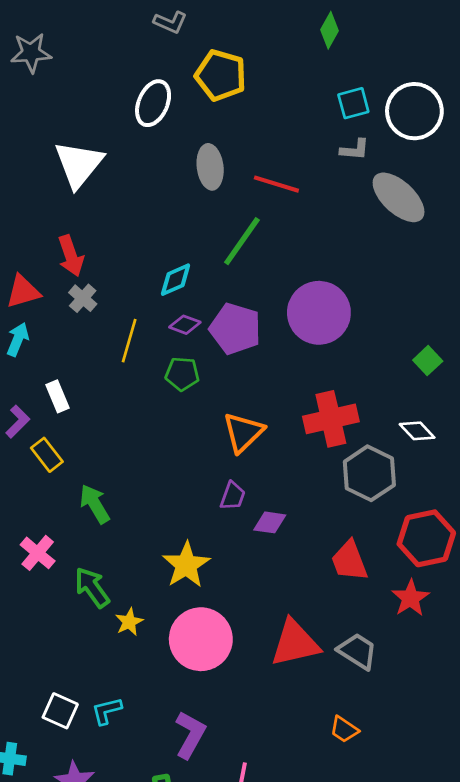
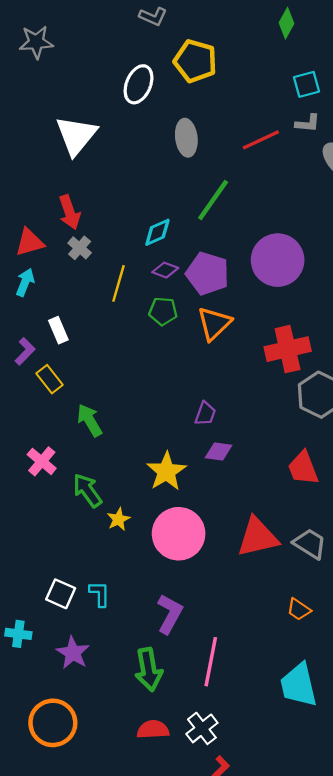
red line: (276, 184) -> (261, 140), moved, turned -42
orange triangle: (243, 432) -> (214, 323), moved
purple diamond: (270, 522) -> (219, 451), moved
cyan L-shape: (107, 711) -> (100, 594), turned 104

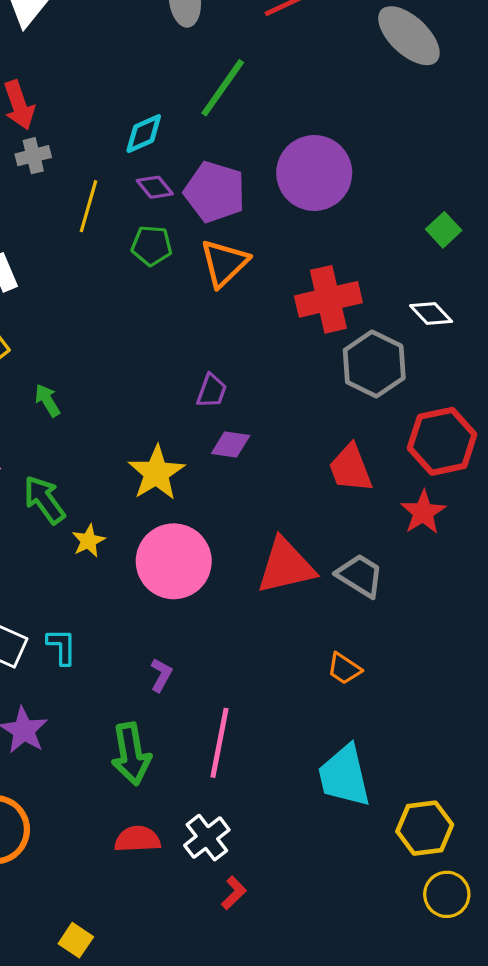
gray cross: (80, 248) -> (33, 156), turned 35
purple diamond: (165, 270) -> (155, 187), turned 30
green arrow: (90, 420) -> (47, 400), size x0.7
purple L-shape: (170, 614) -> (161, 675), size x0.6

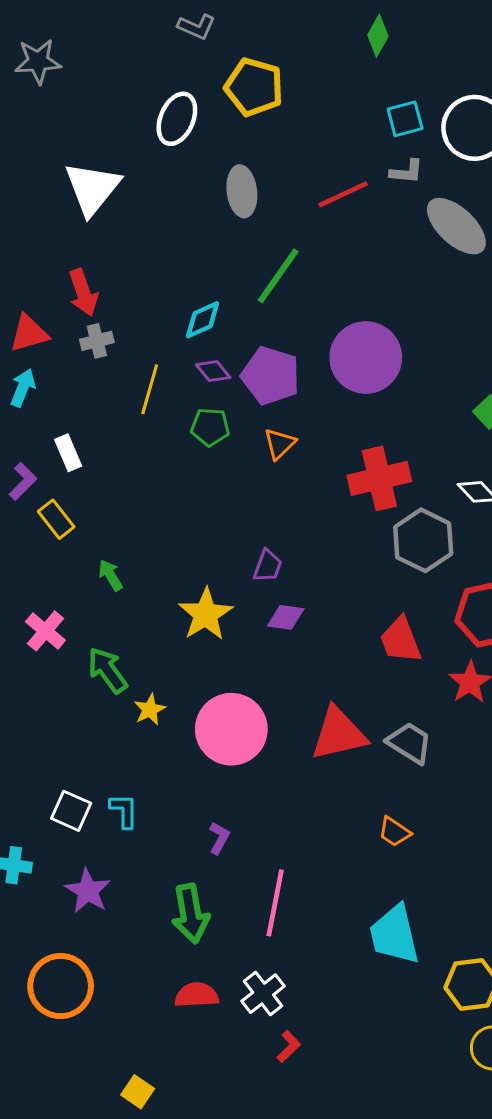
orange triangle: (224, 263) -> (280, 444), size x0.7
yellow star: (156, 473) -> (206, 614), moved

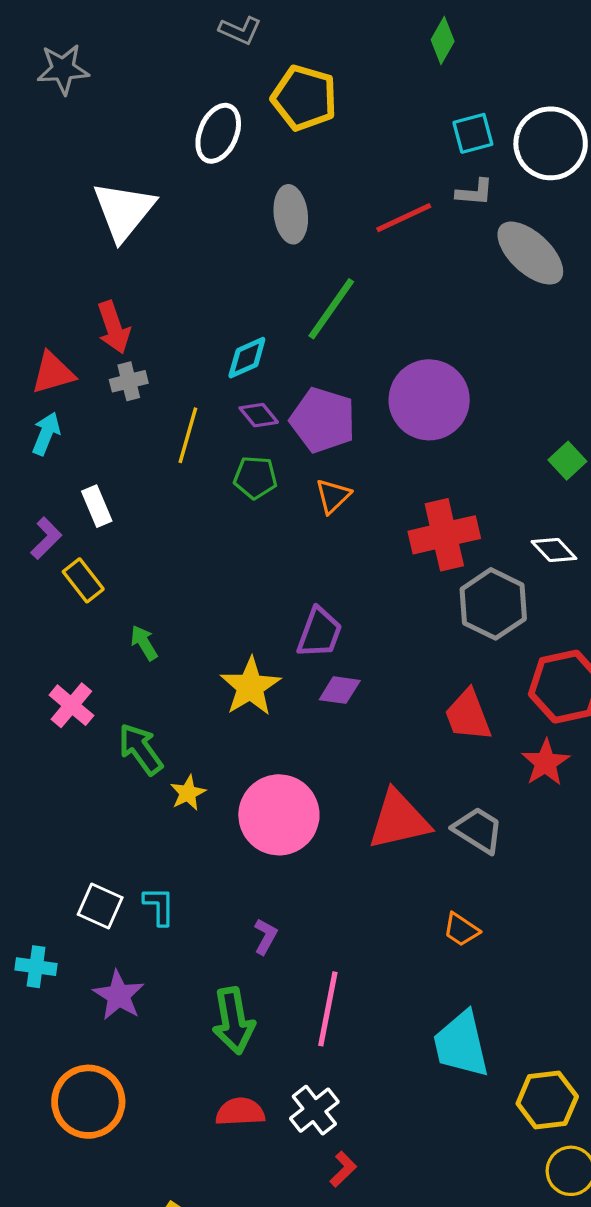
purple trapezoid: (268, 566) -> (319, 633), size x1.4

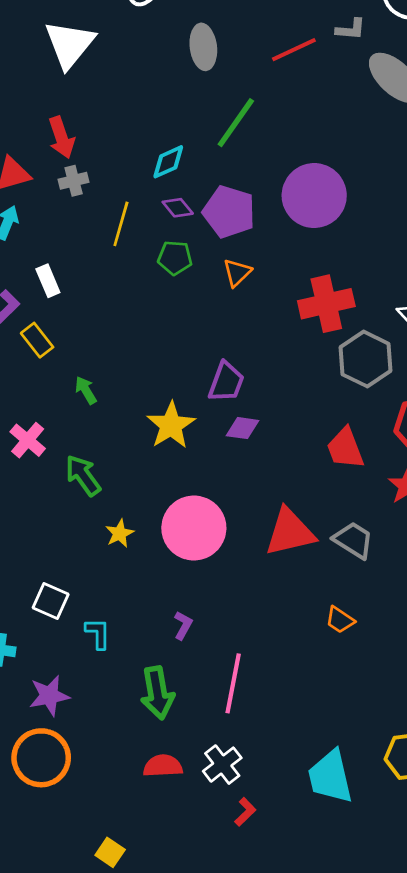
yellow star: (188, 793) -> (120, 533), moved
cyan L-shape: (159, 906) -> (98, 633), moved
purple star: (119, 995) -> (49, 696), moved, turned 30
cyan trapezoid: (461, 1044) -> (330, 777), moved

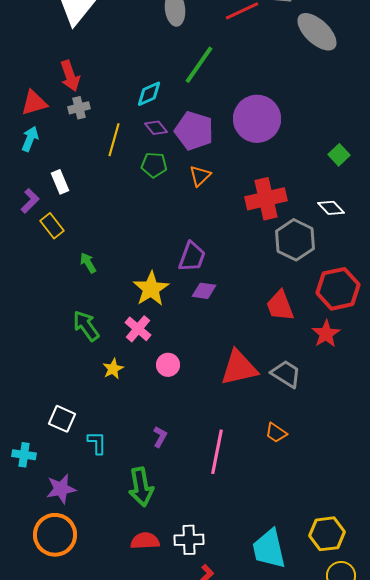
pink cross: (28, 440) -> (138, 329), moved
pink circle: (194, 528) -> (168, 365), size x0.5
pink line: (233, 683) -> (217, 452), moved
white cross: (222, 765) -> (189, 540), turned 36

